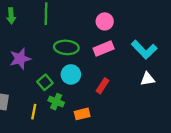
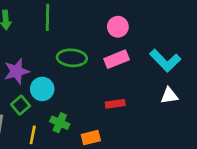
cyan circle: (71, 74) -> (42, 89), moved
green square: (45, 82) -> (21, 105), moved
red rectangle: (102, 86) -> (115, 104), turned 49

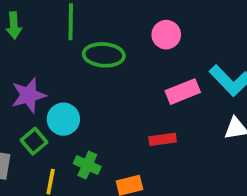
green ellipse: (72, 58) -> (104, 55), moved
pink rectangle: (117, 59) -> (183, 92), moved

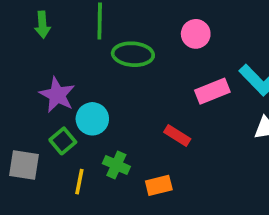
purple star: (29, 95) -> (57, 95), turned -30
red rectangle: (163, 139) -> (177, 135), moved, turned 40

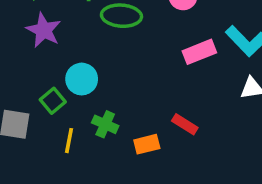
purple star: (57, 95) -> (44, 30), moved
red rectangle: (177, 135) -> (185, 124), moved

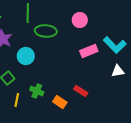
cyan circle: (82, 79) -> (26, 56), moved
orange rectangle: (147, 144) -> (60, 102), turned 48

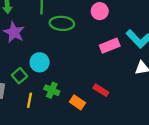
cyan circle: (26, 56) -> (40, 62), moved

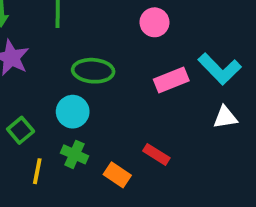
green ellipse: (62, 23) -> (93, 71), moved
cyan circle: (40, 62) -> (73, 112), moved

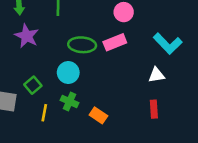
pink rectangle: (171, 80) -> (115, 42), moved
white triangle: (225, 117) -> (156, 75), moved
red rectangle: (156, 154) -> (154, 109), moved, turned 54

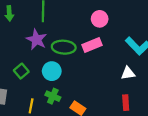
purple star: (27, 36) -> (37, 40), moved
green square: (33, 85) -> (21, 71), moved

